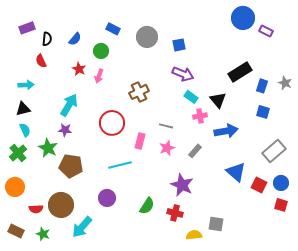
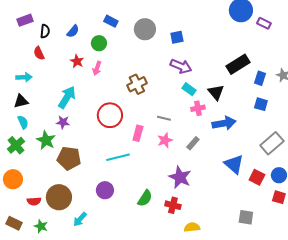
gray square: (216, 224) -> (246, 217), moved
cyan arrow: (82, 227) -> (80, 219), size x0.7

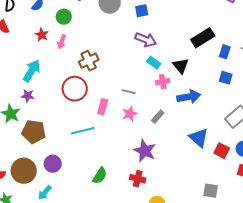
brown cross: (137, 84) -> (89, 61), moved
purple circle: (105, 190) -> (53, 164), moved
green semicircle: (145, 198) -> (100, 176), moved

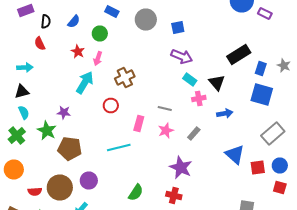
cyan arrow: (32, 71) -> (85, 82), moved
blue square: (226, 78) -> (262, 94), size x1.6
red circle: (75, 89) -> (111, 106), size x0.6
blue arrow: (189, 97) -> (225, 114), size x0.7
red square: (222, 151) -> (258, 168), turned -35

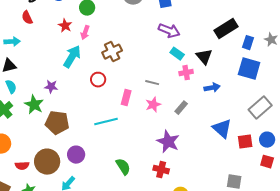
green semicircle: (136, 192) -> (123, 167), turned -66

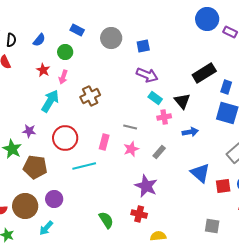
red circle: (98, 80) -> (65, 138), moved, size x1.6
green semicircle: (123, 167) -> (106, 220), moved

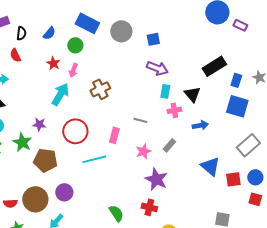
blue rectangle: (77, 30) -> (87, 23), size x1.6
cyan rectangle: (155, 98) -> (165, 91), turned 64
pink star: (131, 149) -> (143, 151), moved

